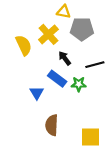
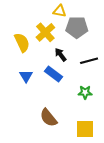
green star: (79, 84) -> (85, 92), moved
blue triangle: (37, 93) -> (26, 76), moved
brown semicircle: (52, 125) -> (48, 118), turned -42

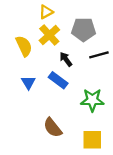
yellow triangle: (60, 11) -> (46, 12), moved, turned -40
black line: (89, 61) -> (99, 55), moved
green star: (85, 92) -> (92, 100), size x1.5

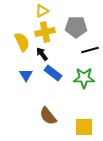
yellow cross: (49, 35) -> (45, 32), turned 30
black arrow: (66, 59) -> (42, 54), moved
green star: (92, 100) -> (84, 78), moved

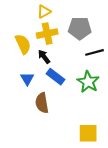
green star: (84, 78) -> (88, 82), turned 30
brown semicircle: (48, 116) -> (42, 103), moved, turned 30

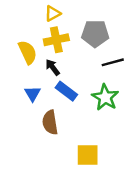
yellow square: (88, 133) -> (88, 155), moved

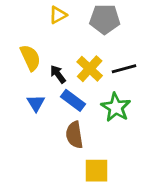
gray pentagon: (95, 33) -> (105, 19), moved
yellow cross: (56, 40) -> (90, 69), moved, turned -35
brown semicircle: (50, 122) -> (74, 135), moved

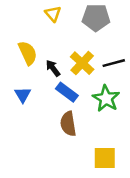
yellow triangle: (58, 15) -> (53, 14), turned -42
blue triangle: (36, 103) -> (23, 95), moved
yellow square: (96, 171) -> (105, 158), moved

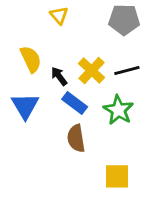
gray pentagon: (96, 18) -> (124, 20), moved
blue triangle: (23, 95) -> (25, 106), size x1.5

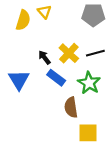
yellow semicircle: (31, 59) -> (23, 20), moved, turned 42
brown semicircle: (76, 138) -> (71, 107), moved

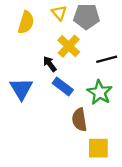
yellow triangle: (44, 12) -> (59, 13), moved
gray pentagon: (93, 15) -> (86, 16), moved
yellow cross: (69, 53) -> (69, 46), moved

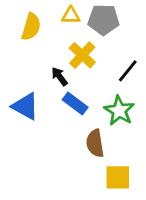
yellow triangle: (59, 13) -> (71, 15), turned -49
black line: (107, 59) -> (128, 71), turned -36
blue triangle: (21, 89) -> (25, 106), turned -30

